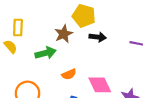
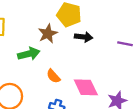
orange semicircle: (69, 74) -> (53, 76), turned 72

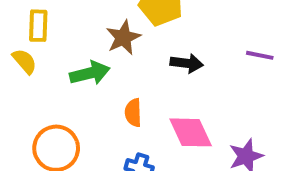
black arrow: (84, 37) -> (187, 63), moved
orange semicircle: (53, 76) -> (133, 113), turned 40

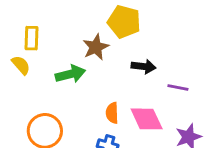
purple line: (260, 55) -> (178, 87), moved
orange semicircle: (133, 113) -> (112, 113), moved

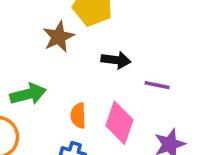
green arrow: (70, 74) -> (28, 94), moved
pink diamond: (147, 119) -> (119, 123), turned 44

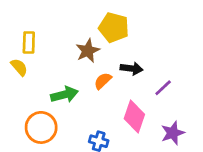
purple line: (157, 85) -> (163, 88), turned -54
orange semicircle: (78, 116) -> (103, 81), moved, turned 48

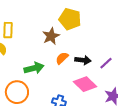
black arrow: (132, 69) -> (83, 60), moved
pink diamond: (134, 116) -> (85, 84), turned -65

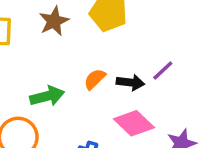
brown star: (51, 36) -> (54, 21), moved
purple line: (106, 63) -> (163, 71), moved

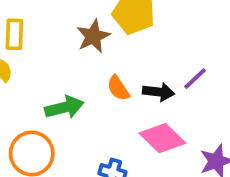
brown star: (54, 21) -> (93, 36), moved
orange semicircle: (95, 79) -> (118, 88), turned -80

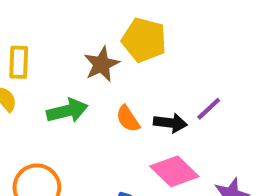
green arrow: (64, 107) -> (67, 111), moved

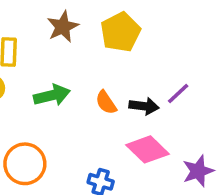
yellow pentagon: (144, 40) -> (120, 32), turned 30
brown star: (102, 64) -> (63, 27), moved

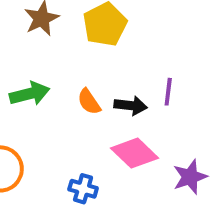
purple line: (178, 93) -> (168, 92), turned -40

